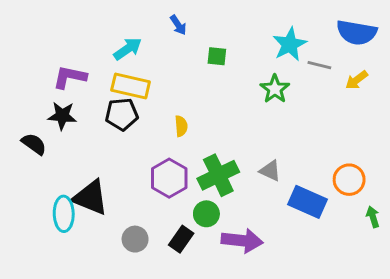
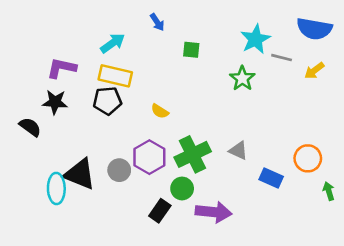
yellow semicircle: (181, 126) -> (160, 111), turned 126
blue rectangle: (307, 202) -> (271, 178), size x0.7
gray circle: (135, 239) -> (119, 170), moved

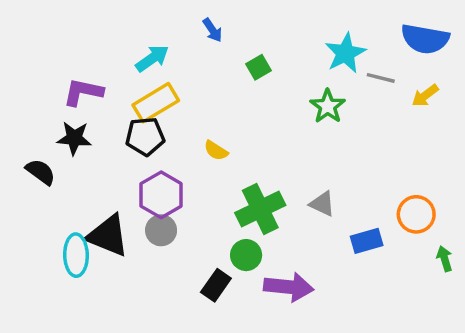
green square: (191, 50) -> (258, 67), turned -36
yellow rectangle: (115, 76) -> (156, 103), turned -44
purple hexagon: (149, 157) -> (161, 195), moved
blue rectangle: (271, 178) -> (367, 241), turned -40

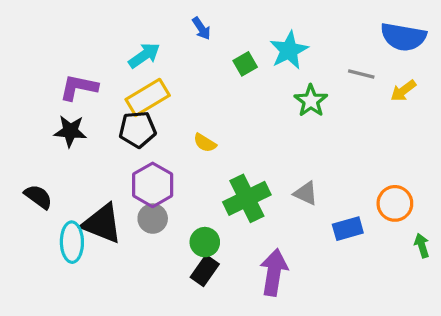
cyan star: (345, 53) -> (289, 50), moved
black semicircle: (41, 172) -> (38, 197), moved
green circle: (246, 255) -> (205, 242), moved
purple arrow: (289, 287) -> (274, 272), turned -87

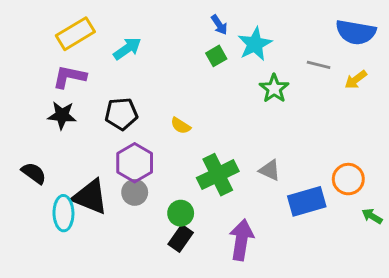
blue arrow: (201, 28) -> (219, 25), moved
yellow rectangle: (148, 97) -> (75, 34), moved
blue rectangle: (348, 229) -> (307, 201), size x1.4
green arrow: (422, 245) -> (372, 216), turned -42

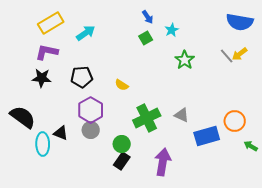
cyan star: (255, 44) -> (172, 30), size x0.6
gray line: (319, 65) -> (227, 56), moved, turned 35
black semicircle: (34, 173) -> (23, 117), size x1.5
black triangle: (90, 197) -> (61, 133), size x0.6

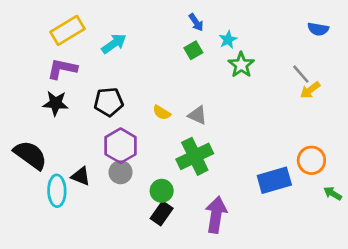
blue semicircle: (240, 22) -> (318, 29), size x0.6
yellow arrow: (240, 54) -> (310, 90), moved
green star: (185, 60) -> (241, 65), moved
gray triangle: (182, 115) -> (197, 115), moved

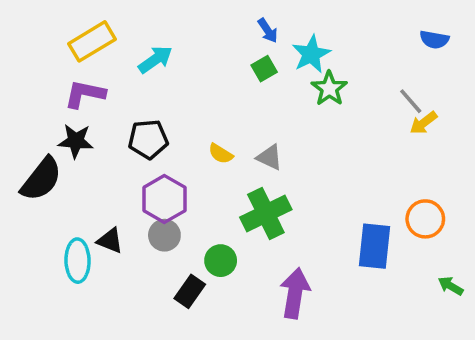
cyan star: (228, 40) -> (311, 54), size x1.5
black semicircle: (30, 155) -> (41, 179), moved, turned 92
blue rectangle: (274, 180) -> (375, 246), turned -68
green arrow: (333, 193) -> (451, 286), moved
black rectangle: (162, 213) -> (190, 291), moved

